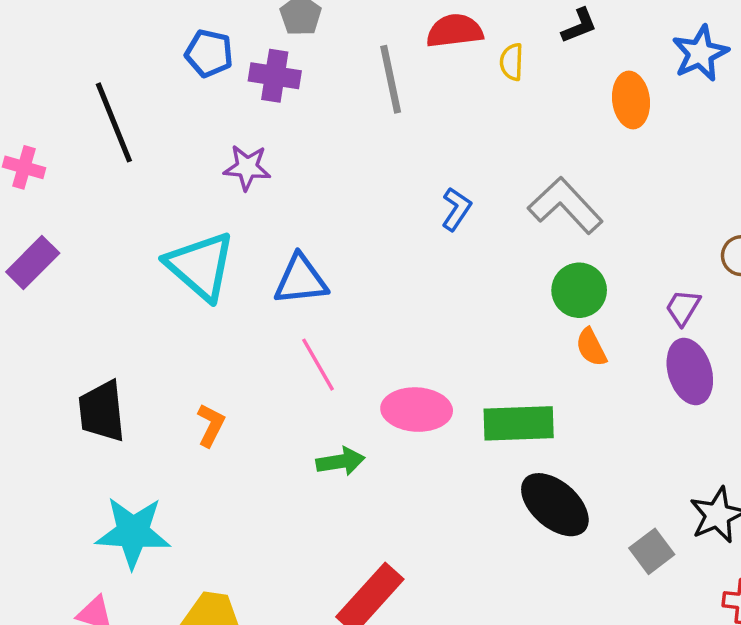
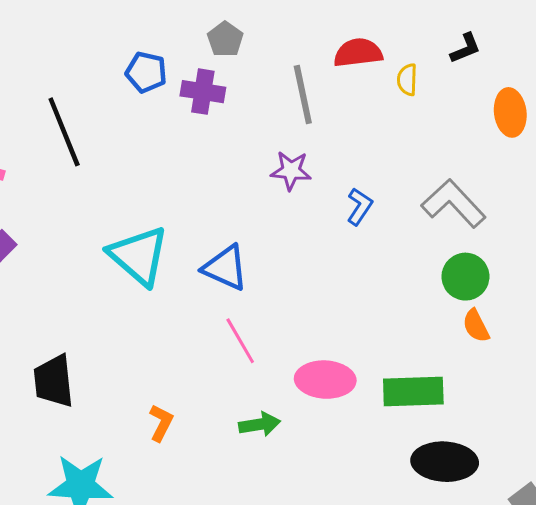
purple star: (247, 167) -> (291, 171), moved
blue triangle: (301, 280) -> (225, 268), turned 30
orange L-shape: (211, 425) -> (161, 423), moved
black ellipse: (555, 505) -> (445, 462), turned -38

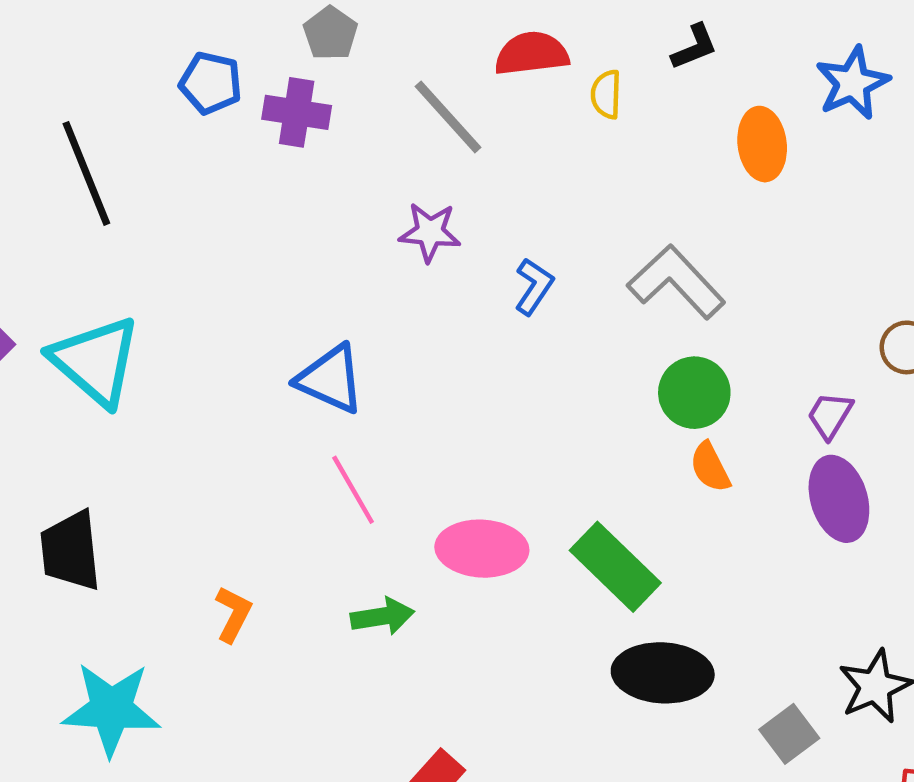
gray line: (303, 95) -> (448, 117), turned -30
cyan triangle: (139, 256) -> (95, 361), moved
green rectangle: (413, 391) -> (615, 567), turned 46

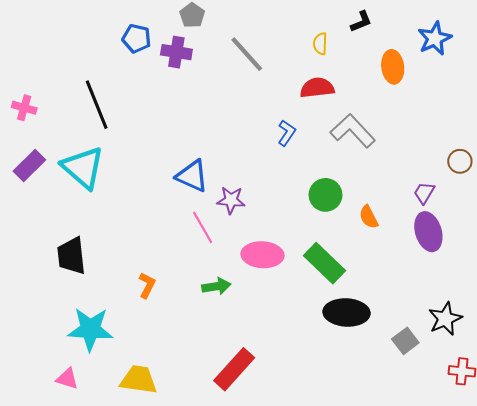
red semicircle: (532, 54) -> (317, 88), moved
black line: (86, 173) -> (97, 105), moved
purple star: (430, 232) -> (231, 200), moved
green circle: (694, 393) -> (326, 195), moved

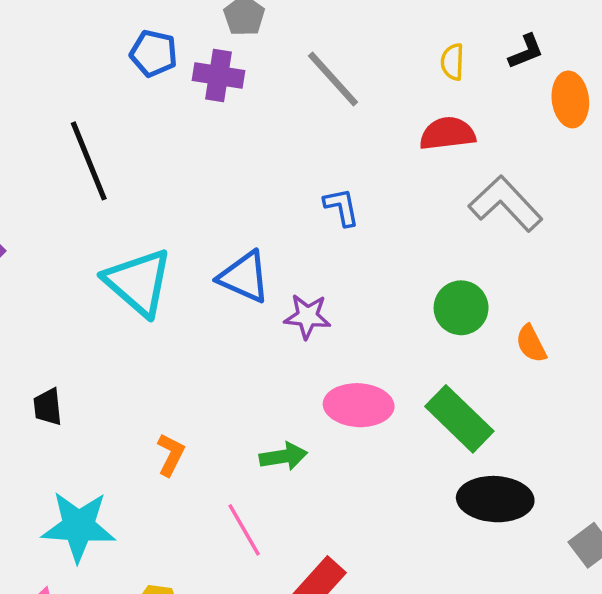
black L-shape: (361, 22) -> (526, 52), moved
blue L-shape: (287, 133) -> (341, 207), moved, turned -45
cyan triangle: (83, 168) -> (138, 282), moved
pink line: (203, 227) -> (244, 530), moved
black trapezoid: (71, 256) -> (48, 407), size x0.6

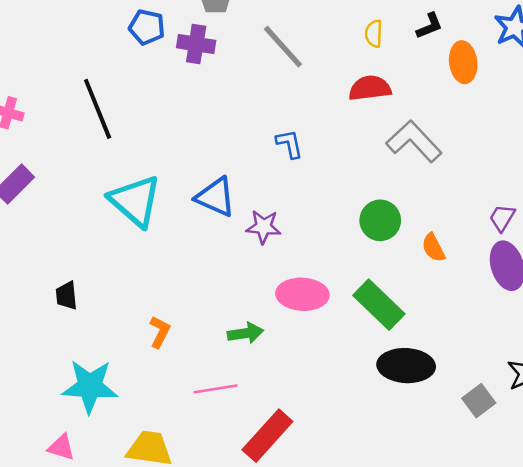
pink line: (244, 530) -> (216, 389), turned -69

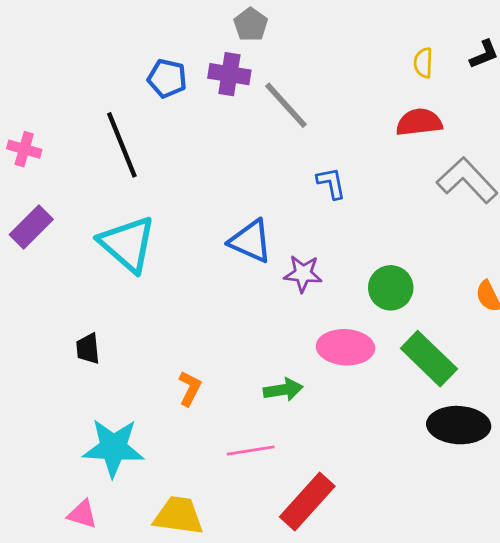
blue pentagon: (147, 27) -> (167, 78), moved
gray line: (283, 47) -> (286, 105), moved
cyan triangle: (135, 201) -> (128, 244), moved
green circle: (380, 220) -> (391, 288), moved

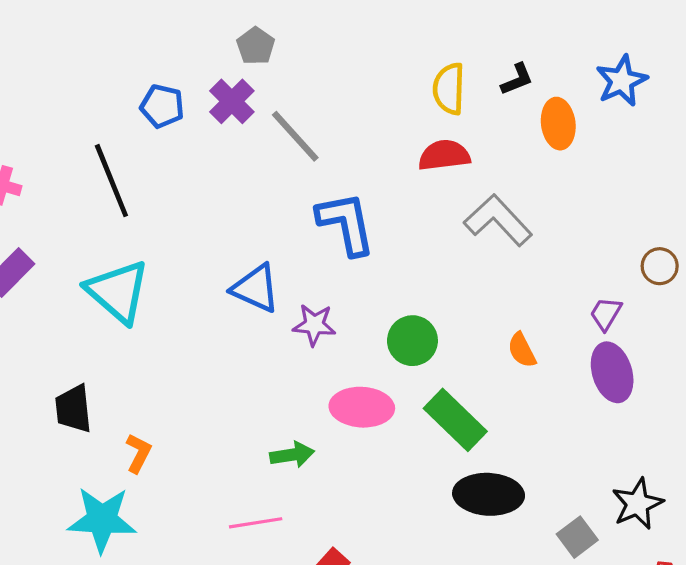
yellow semicircle: (423, 63) -> (449, 89), size x1.5
purple cross: (229, 74) -> (232, 101), turned 36
blue L-shape: (331, 183) -> (346, 223), size x1.8
black trapezoid: (88, 349) -> (73, 409), size x1.4
orange L-shape: (190, 388) -> (138, 453), moved

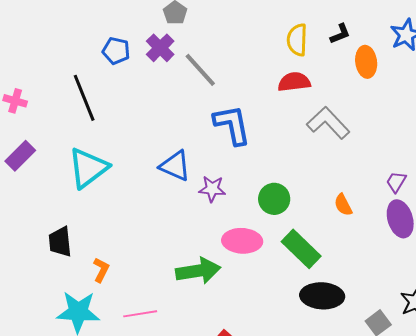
cyan triangle: (118, 292) -> (88, 168), turned 42
green arrow: (292, 455) -> (198, 271), size x1.6
pink line: (256, 523) -> (140, 314), moved

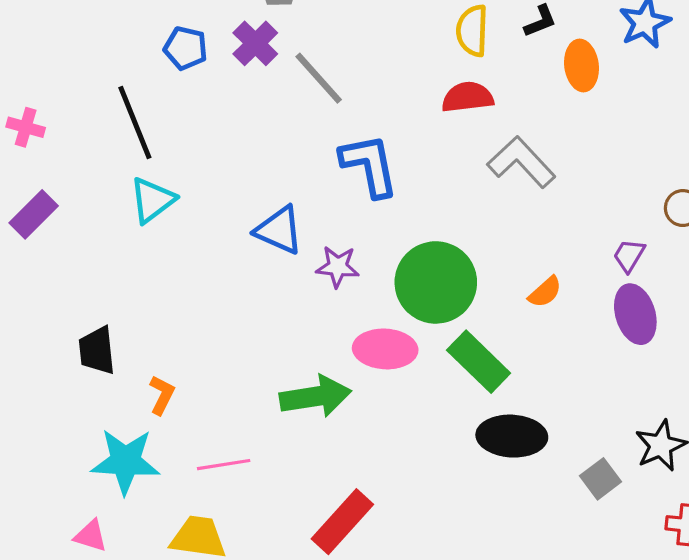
cyan triangle: (88, 168) -> (152, 200), moved, size x0.7
green circle: (274, 199) -> (436, 282), size x1.6
orange semicircle: (343, 205) -> (545, 292), turned -105

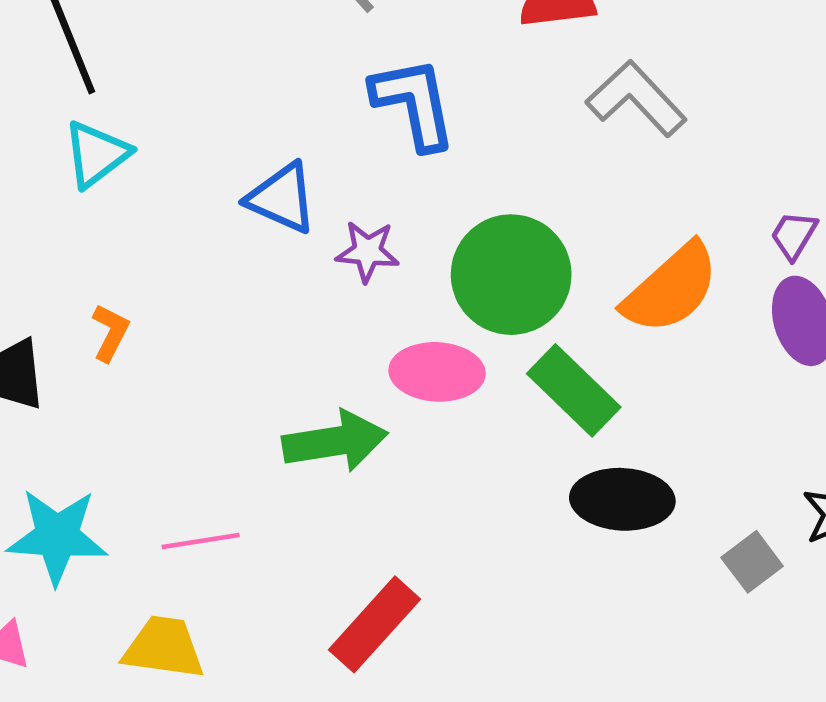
orange semicircle: (545, 292) -> (671, 288), size x2.0
orange L-shape: (162, 395) -> (110, 333), moved

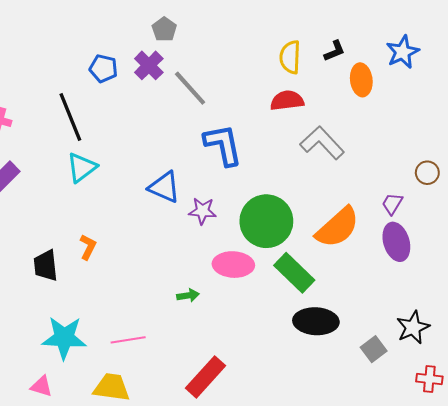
green arrow: (335, 441) -> (188, 295), size x0.5

